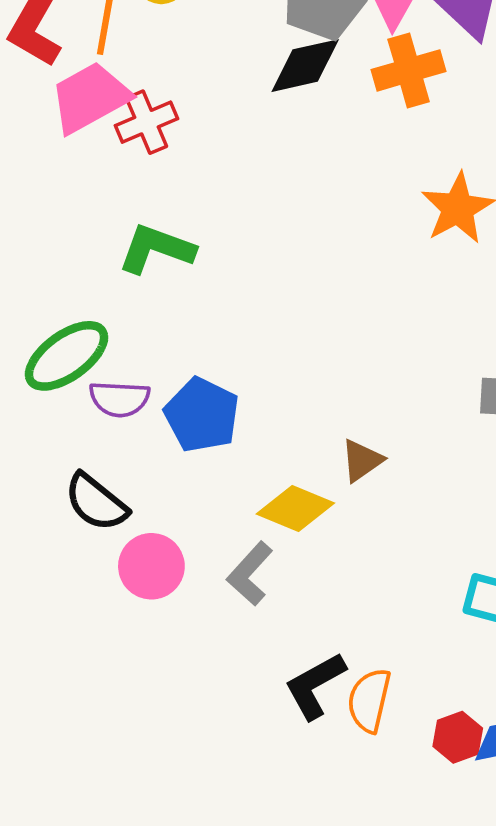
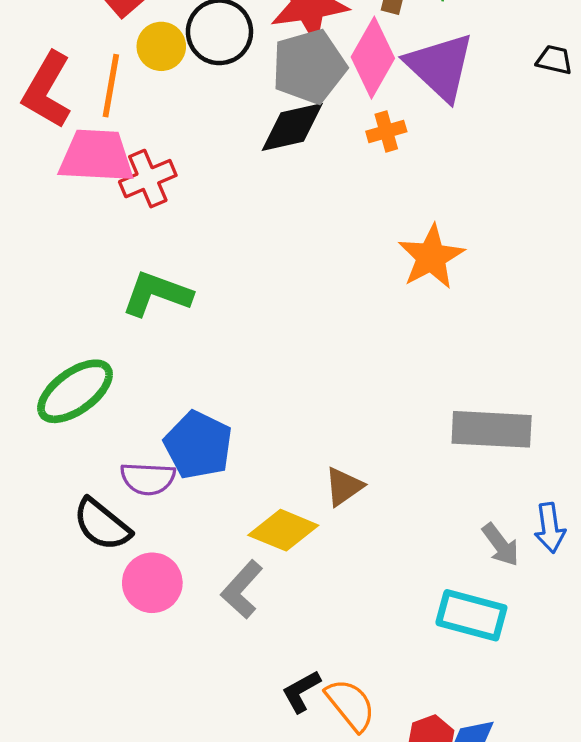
orange cross: (409, 70) -> (386, 131), size x0.6
pink trapezoid: (90, 98) -> (96, 156), turned 32
purple semicircle: (119, 399) -> (148, 479), moved
black L-shape: (315, 686) -> (301, 691), size x0.7
orange semicircle: (369, 700) -> (350, 705), turned 128

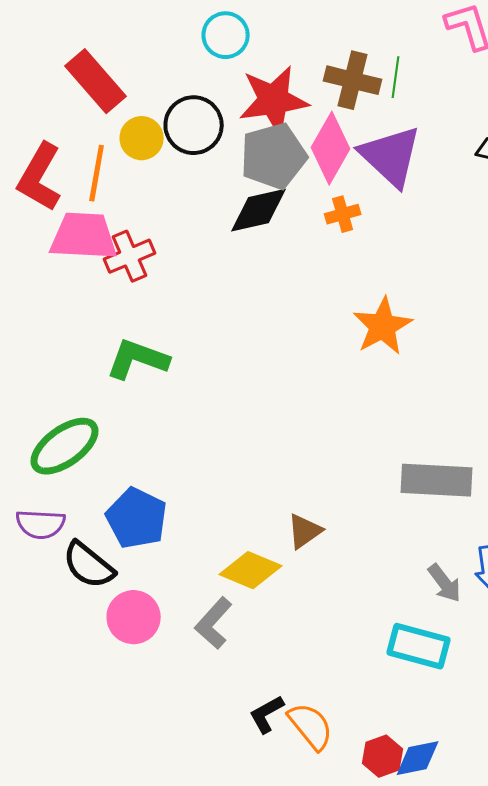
blue pentagon: (198, 445) -> (137, 518), moved
purple semicircle: (148, 479) -> (41, 524), moved

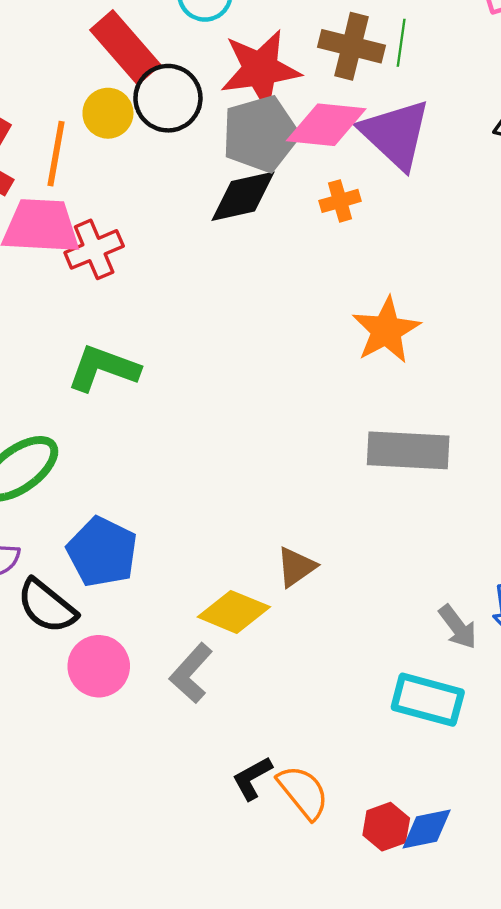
red rectangle: (96, 81) -> (125, 47), moved
pink diamond: (331, 148) -> (326, 125), turned 66
gray rectangle: (437, 480) -> (408, 450), moved

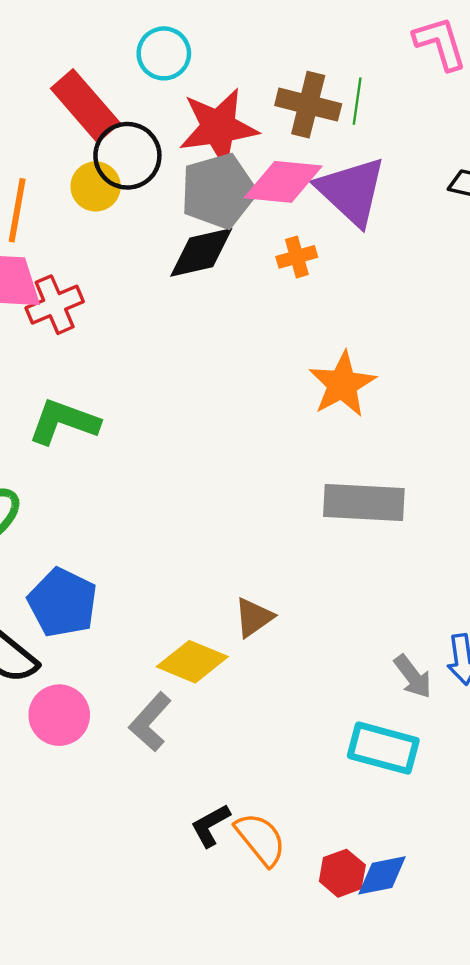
yellow circle: (108, 113) -> (96, 186), moved

